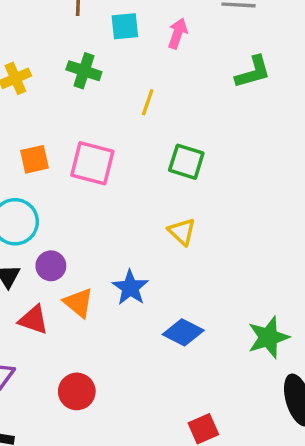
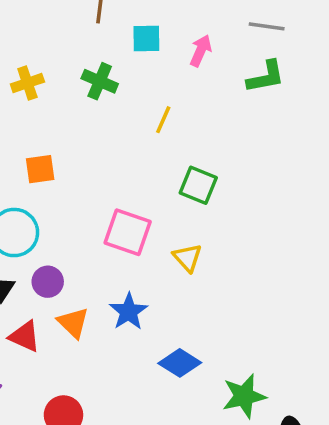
green L-shape: (253, 72) -> (266, 77), moved
pink square: (92, 163) -> (128, 232), moved
green star: (268, 337) -> (244, 396), moved

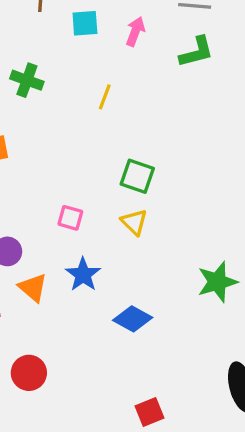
green cross: (100, 81) -> (27, 80), moved
green square: (198, 185) -> (137, 176), moved
pink square: (128, 232) -> (70, 218), moved, size x0.6
green star: (244, 396) -> (217, 282), moved

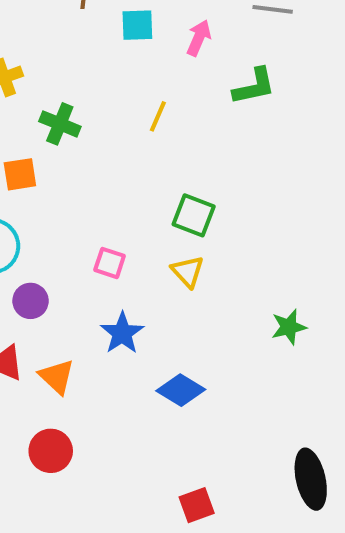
green L-shape: (196, 52) -> (254, 86), moved
green cross: (27, 80) -> (60, 124), moved
green star: (217, 282) -> (289, 327), moved, size x0.7
orange triangle: (33, 288) -> (57, 377), moved

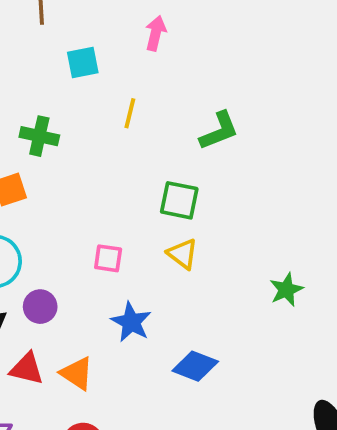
cyan square: (137, 25) -> (83, 63), moved
green L-shape: (254, 86) -> (219, 131), moved

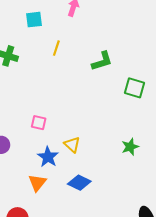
green square: (179, 200) -> (134, 88), moved
yellow triangle: (183, 254) -> (72, 144), moved
orange triangle: (77, 373) -> (37, 183), moved, turned 30

